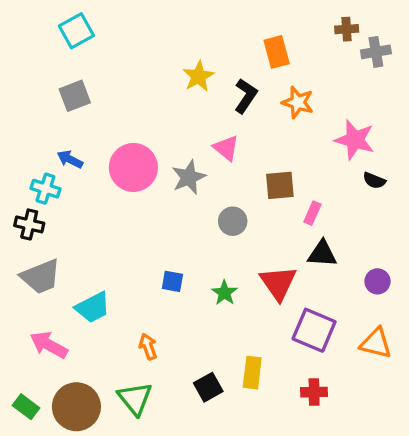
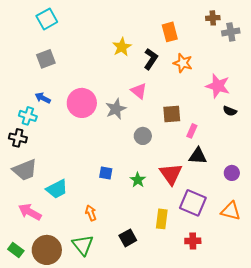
yellow rectangle: (252, 373) -> (162, 219), moved

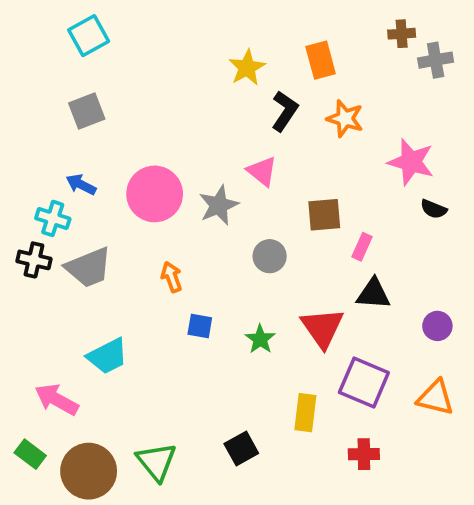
yellow star: (122, 47) -> (247, 68), moved
gray trapezoid: (25, 170) -> (89, 267), moved
orange arrow: (91, 213) -> (172, 277), moved
green rectangle: (16, 250) -> (30, 454), moved

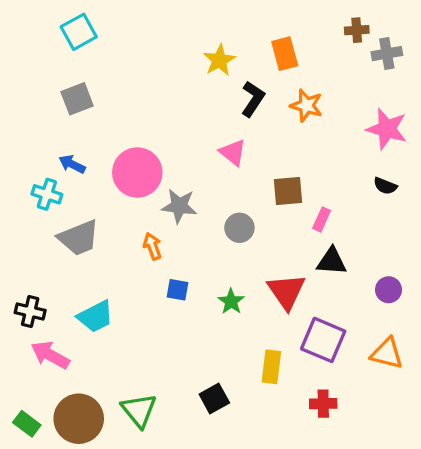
pink star: (411, 162) -> (387, 129), moved
gray star: (219, 205) -> (179, 206), moved, turned 30
black cross: (34, 260) -> (30, 312), moved
green rectangle: (30, 454) -> (27, 424), moved

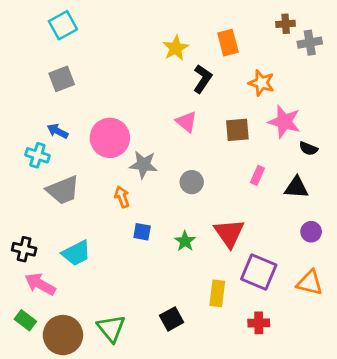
orange star: (306, 106) -> (261, 83), moved
pink star: (387, 129) -> (284, 122), moved
brown square: (288, 191) -> (237, 130), moved
black triangle: (332, 261) -> (296, 187), moved
green rectangle: (27, 424) -> (25, 320), moved

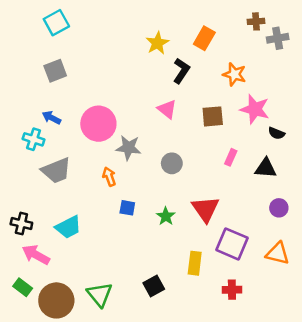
orange rectangle: (228, 43) -> (204, 38), turned 45

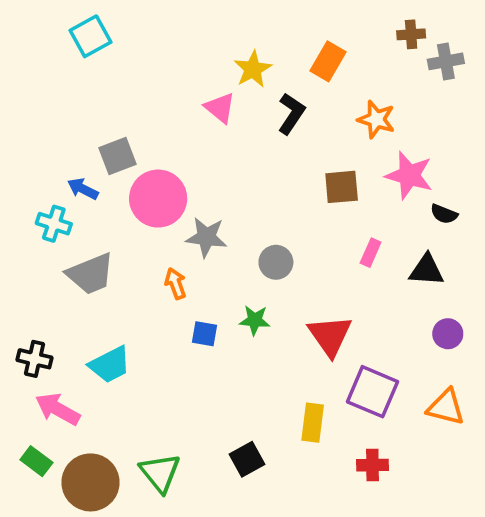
gray square: (55, 71) -> (118, 156), moved
pink triangle: (167, 109) -> (220, 108), moved
green star: (166, 216) -> (255, 320), moved, turned -30

